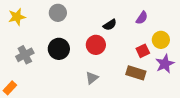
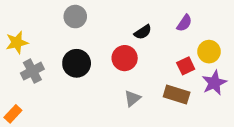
yellow star: (17, 17) -> (17, 42), moved
gray triangle: (92, 78) -> (132, 98), moved

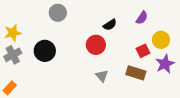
black circle: (77, 63) -> (45, 51), moved
gray cross: (32, 71) -> (13, 55), moved
gray triangle: (132, 98) -> (102, 76), turned -32

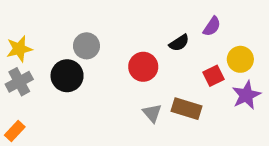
gray circle: (58, 13) -> (86, 46), moved
black semicircle: (110, 25) -> (179, 43), moved
brown rectangle: (136, 73) -> (187, 109), moved

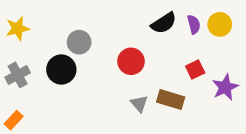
purple semicircle: (212, 26) -> (194, 24), turned -48
black semicircle: (179, 43) -> (164, 23), moved, size x1.4
yellow star: (19, 49) -> (18, 29), moved
yellow circle: (240, 59) -> (220, 24), moved

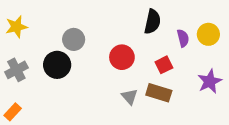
black semicircle: (164, 23) -> (152, 22), turned -45
purple semicircle: (194, 24) -> (183, 38), moved
yellow circle: (220, 24) -> (208, 34), moved
red square: (195, 69) -> (164, 65), moved

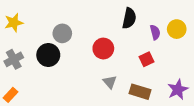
red square: (164, 65) -> (146, 59), moved
purple star: (210, 81) -> (178, 90), moved
brown rectangle: (159, 93) -> (140, 92), moved

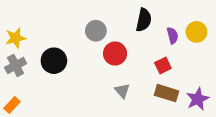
yellow star: (14, 23) -> (16, 38), moved
gray circle: (62, 33) -> (96, 31), moved
brown rectangle: (140, 92) -> (167, 93), moved

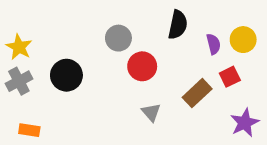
yellow star: (16, 38) -> (19, 47), turned -30
red square: (163, 65) -> (230, 77), moved
brown rectangle: (167, 93) -> (197, 93), moved, turned -60
orange rectangle: (12, 105) -> (29, 130), moved, turned 56

